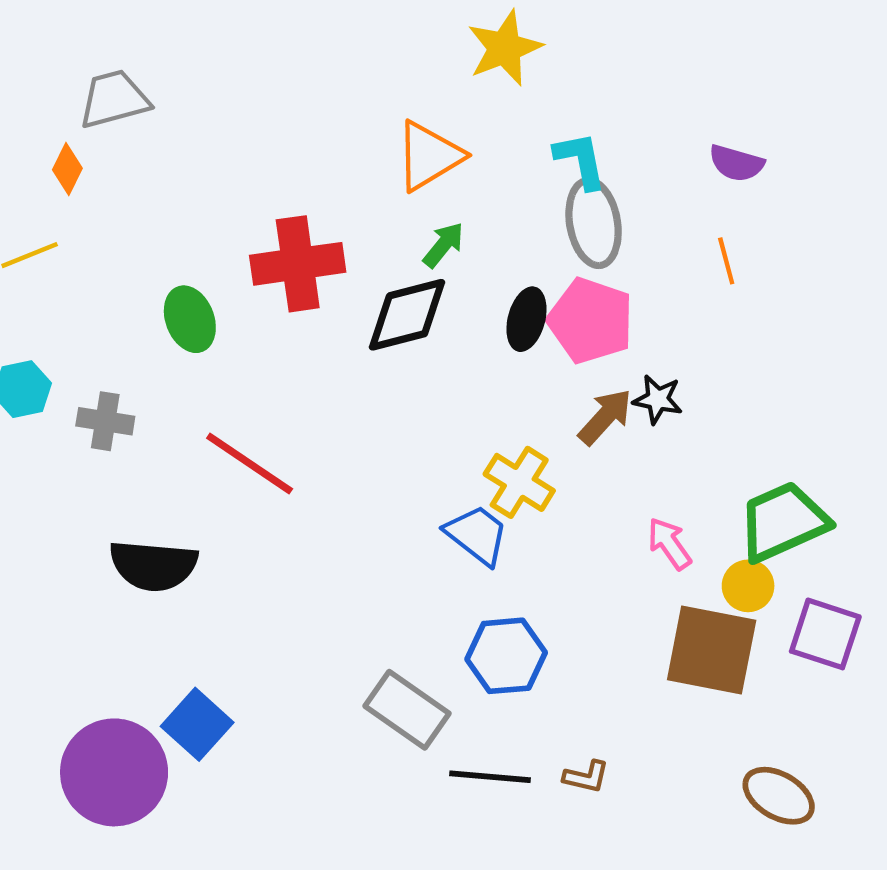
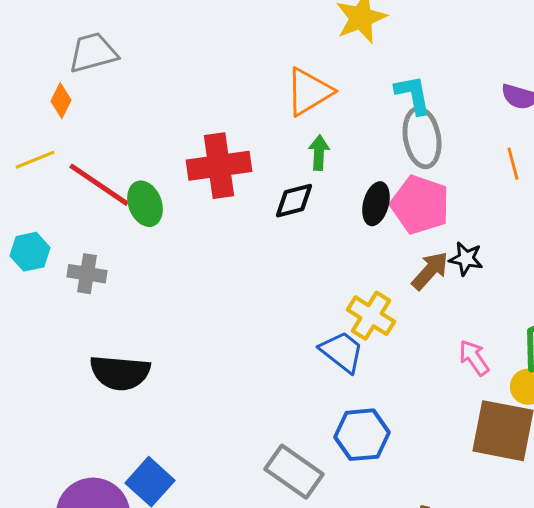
green arrow: (443, 245) -> (319, 153), turned -36
black diamond: (407, 315) -> (294, 201), size x0.7
red line: (250, 463) -> (99, 185), moved

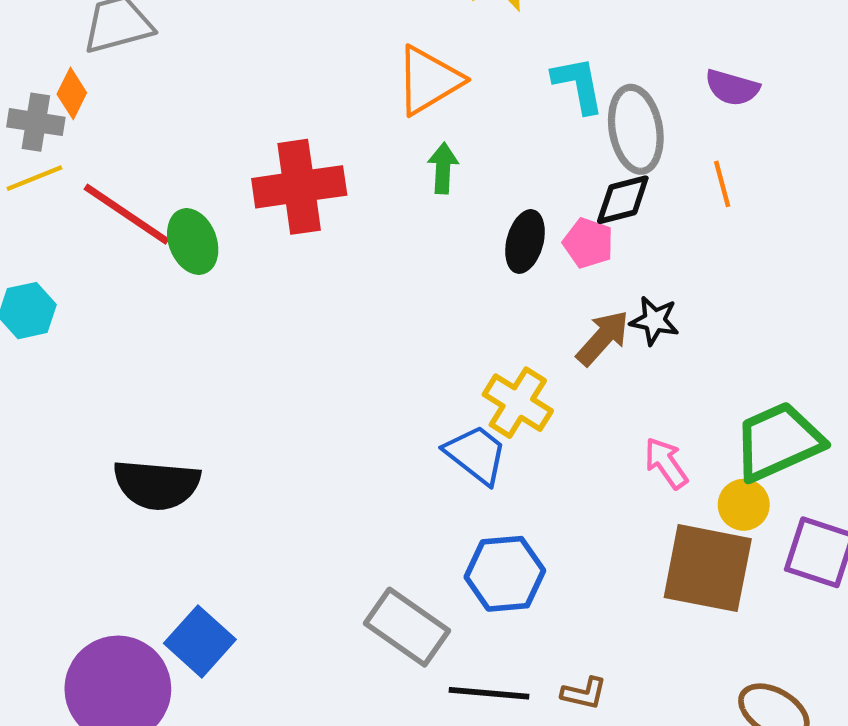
gray ellipse: (422, 138) -> (636, 129), moved
black diamond: (294, 201) -> (623, 200), moved
pink pentagon: (420, 205) -> (588, 243), size x0.6
gray cross: (87, 274) -> (36, 122), moved

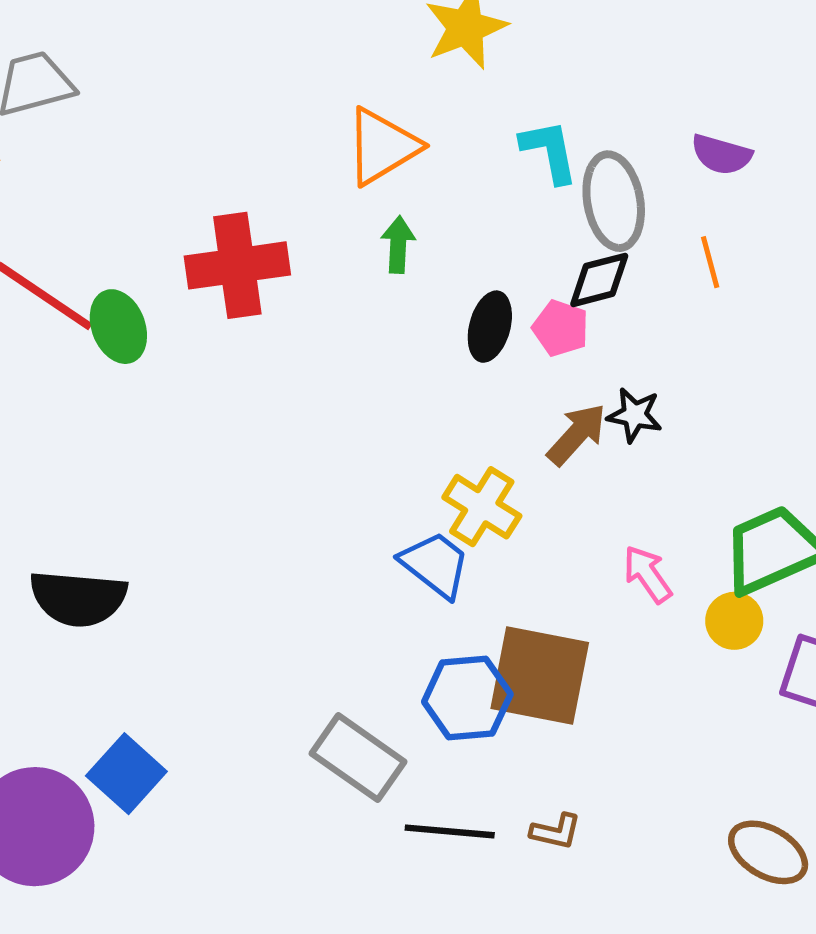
brown square: (708, 568) -> (540, 675), moved

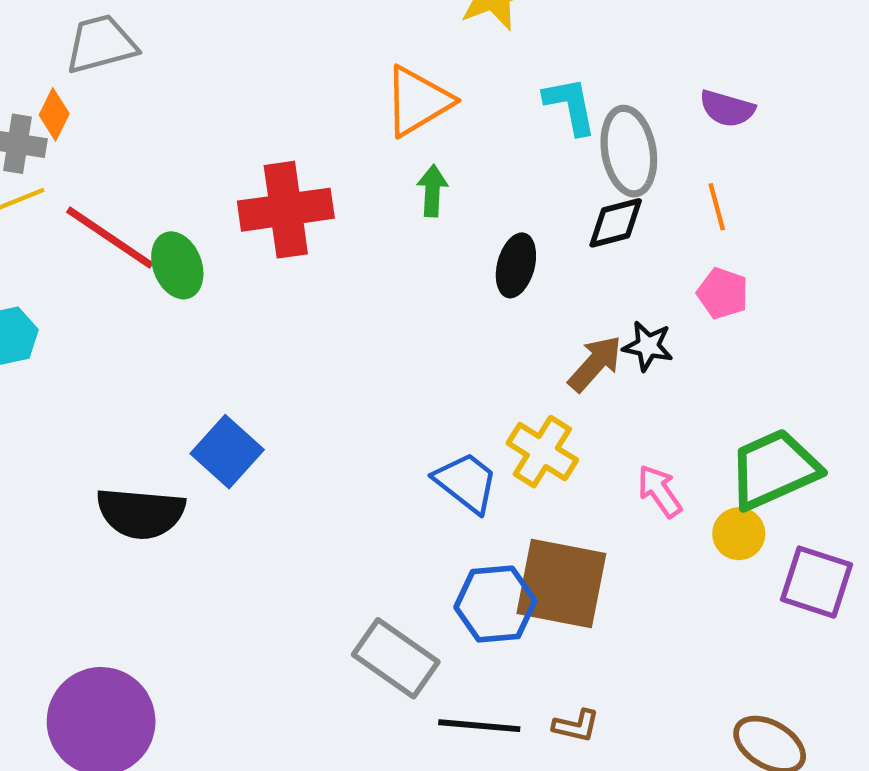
pink pentagon: (561, 328) -> (723, 293), moved
yellow cross: (482, 507) -> (542, 452), moved
blue square: (126, 774) -> (227, 452), moved

